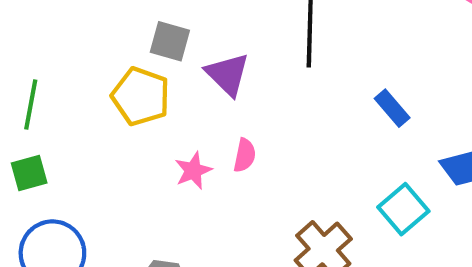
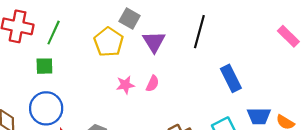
blue rectangle: (392, 108) -> (231, 78), size x1.4

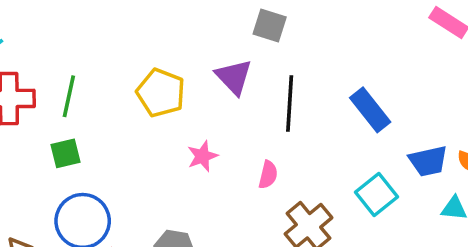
gray square: (130, 18) -> (270, 25), moved
black line: (199, 32) -> (290, 103), moved
pink semicircle: (153, 84) -> (268, 175), moved

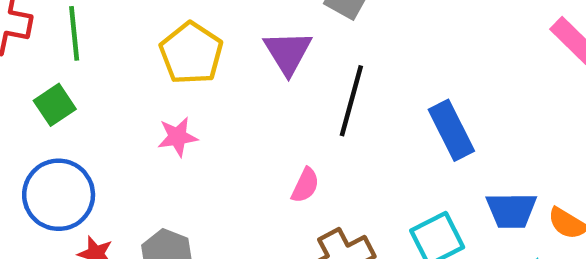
green line: (69, 96) -> (74, 33), turned -30
green square: (65, 153) -> (55, 105), turned -32
pink star: (202, 156) -> (177, 137), moved

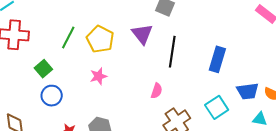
green line: (74, 33) -> (68, 37), moved, turned 40
blue rectangle: (451, 130) -> (217, 59), turned 50
blue circle: (59, 195) -> (52, 96), moved, size x0.7

